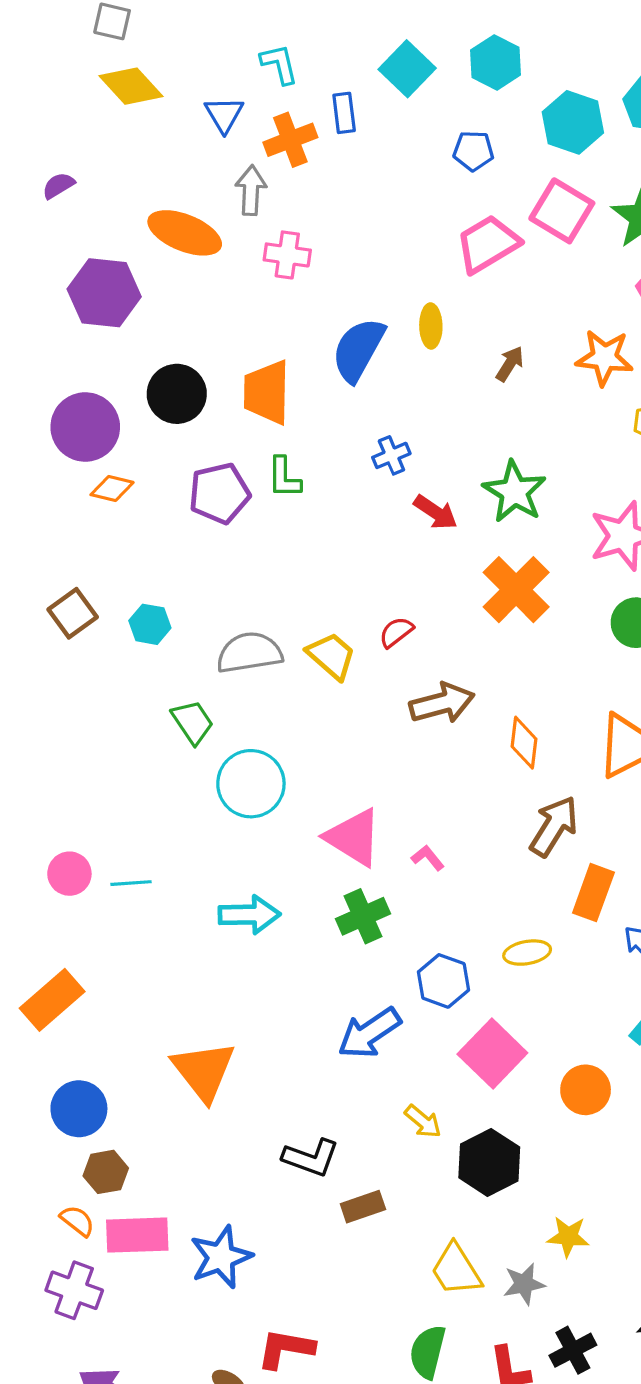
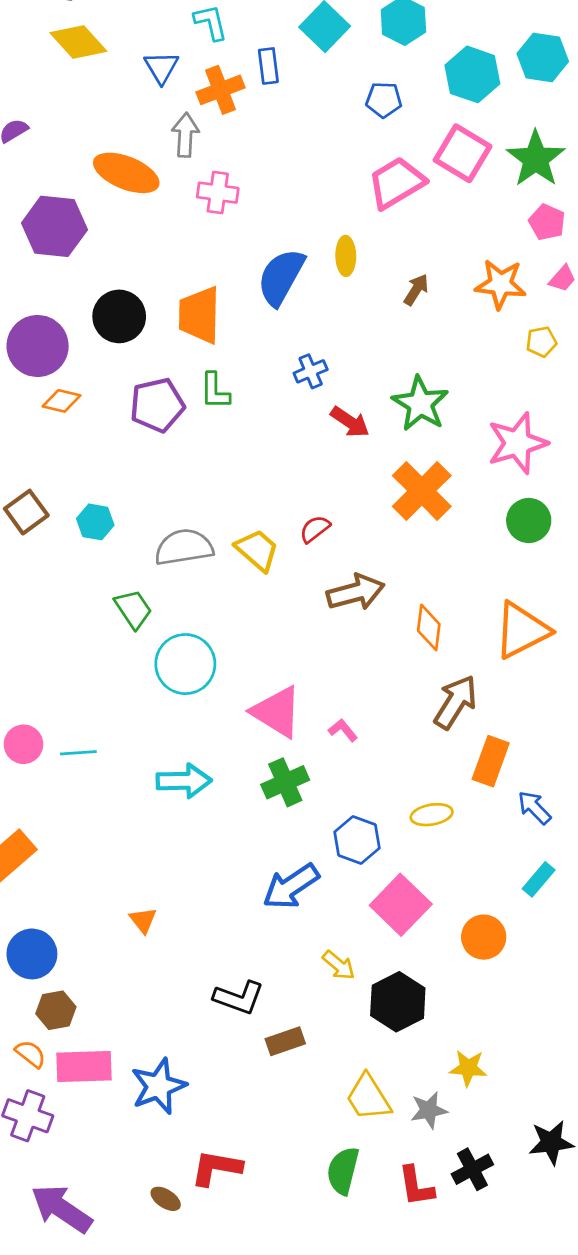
orange triangle: (204, 1071) -> (143, 920), size x0.5

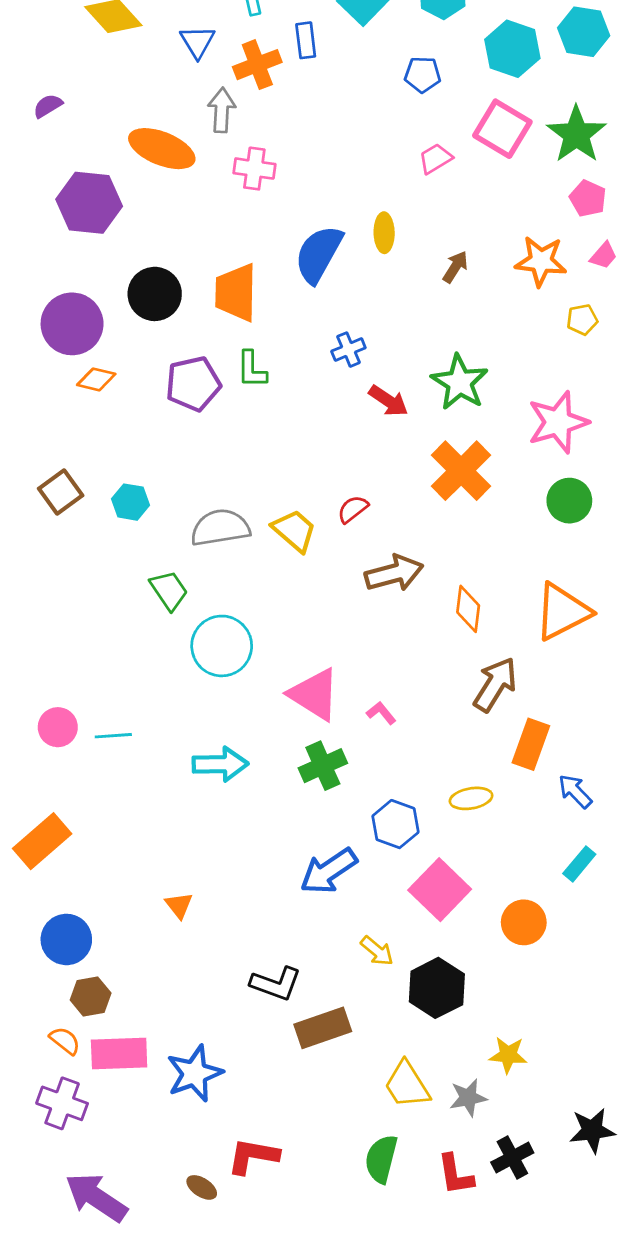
pink trapezoid: (396, 183) -> (435, 159), size x0.6
brown rectangle: (285, 1041) -> (323, 1028), size x1.4

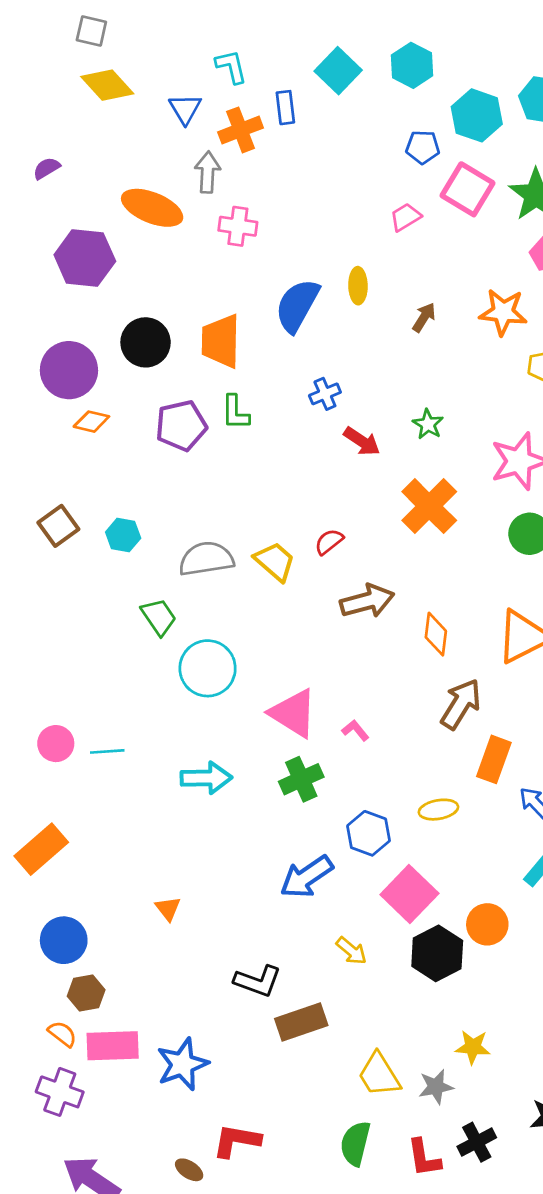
blue pentagon: (423, 75) -> (423, 147), moved
green star: (460, 382) -> (428, 424), size x0.6
black hexagon: (437, 988) -> (437, 953), moved

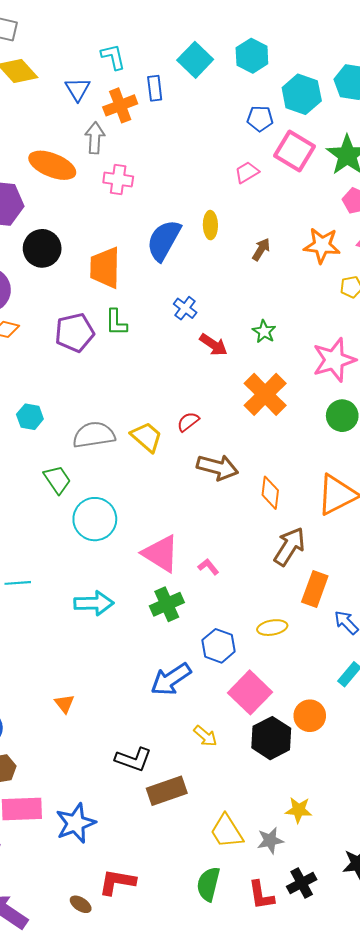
black circle: (146, 342) -> (42, 248), moved
blue cross: (325, 394) -> (185, 308), turned -30
brown arrow: (367, 601) -> (218, 467), turned 30

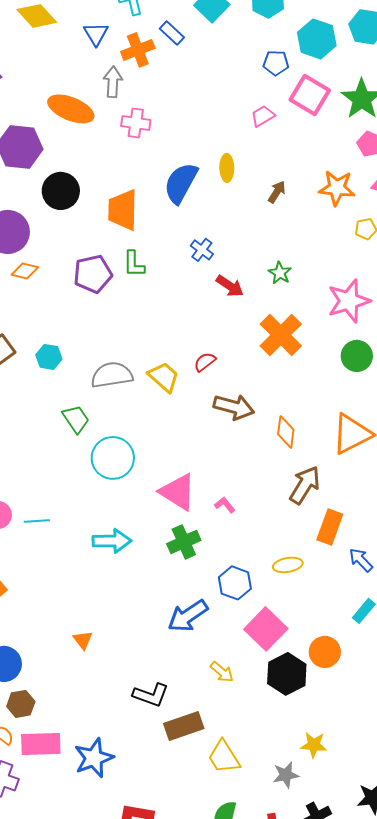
blue rectangle: (155, 88) -> (172, 33), turned -40
yellow trapezoid: (227, 831) -> (224, 757), moved

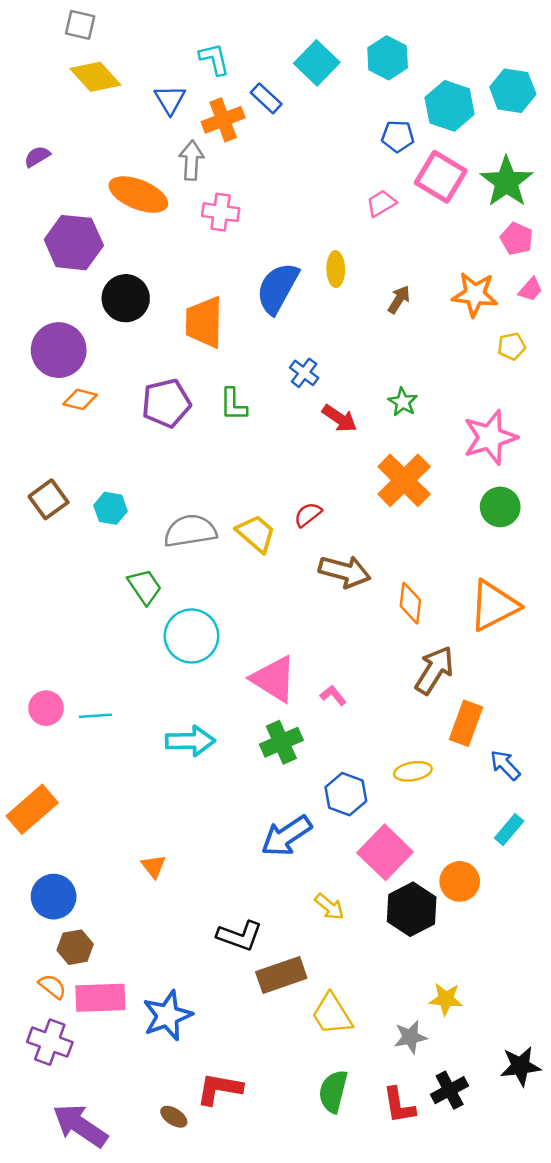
green L-shape: (134, 264) -> (233, 404), moved

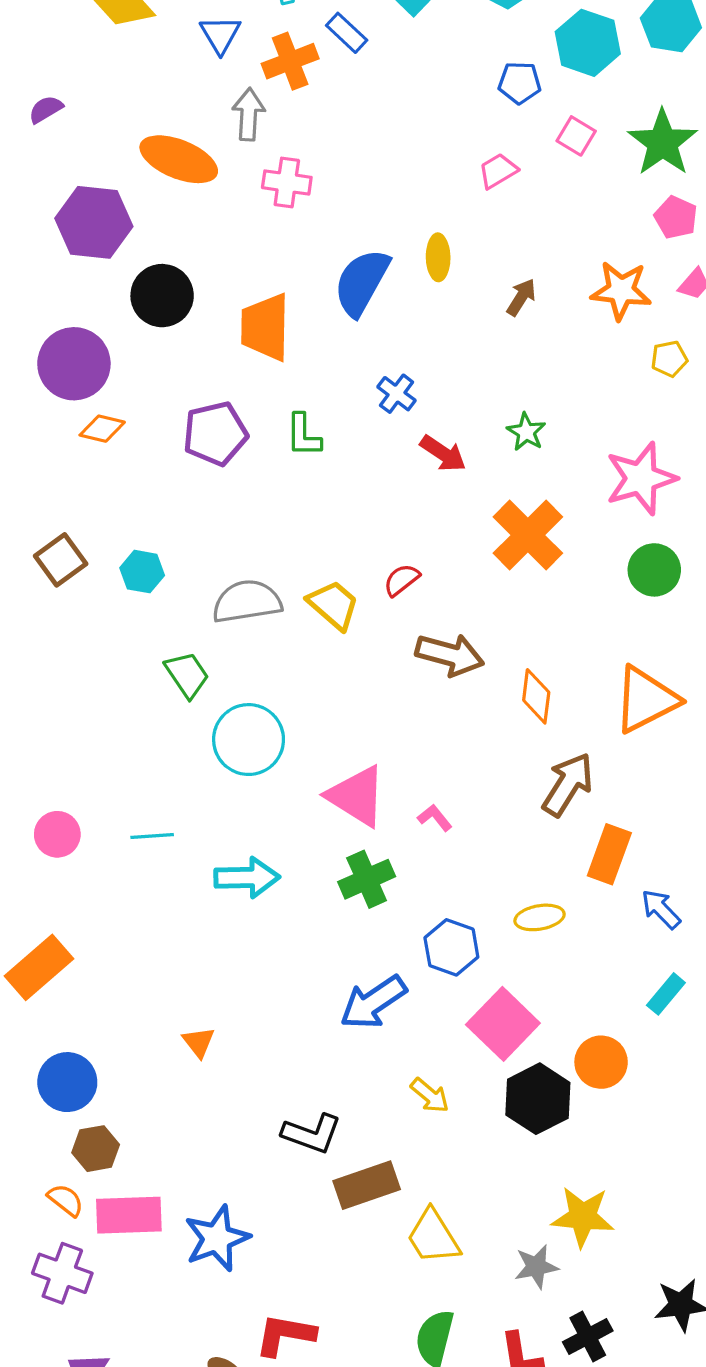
pink square: (441, 177) -> (576, 136), size x0.6
cyan line: (95, 716) -> (152, 836), moved
yellow star: (446, 999) -> (583, 1217), size x1.4

